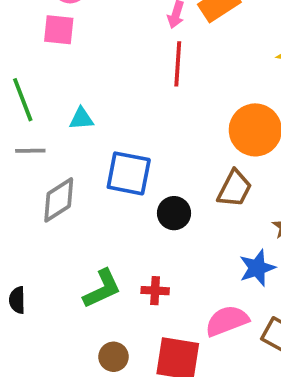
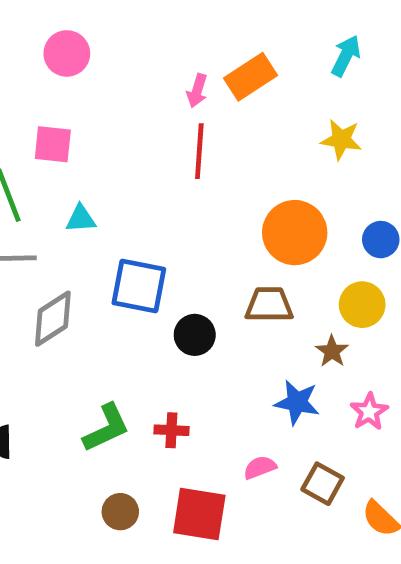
pink square: (59, 30) -> (53, 144), moved
brown trapezoid: (234, 189) -> (269, 305), turned -117
blue star: (257, 268) -> (297, 402), turned 30
pink semicircle: (227, 321) -> (260, 467), size x0.6

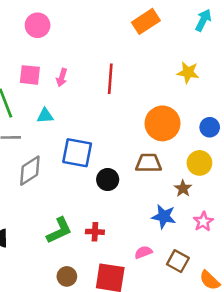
cyan arrow: (346, 56) -> (203, 20), moved
orange rectangle: (251, 77) -> (146, 21), moved
pink arrow: (197, 91) -> (62, 78), moved

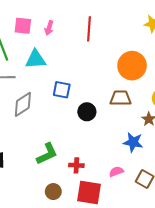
cyan triangle: (45, 116) -> (35, 59), size x1.5
blue square: (77, 153) -> (62, 90), size x0.7
red cross: (95, 232) -> (76, 165), moved

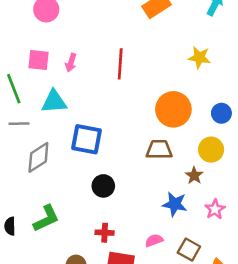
blue square: (62, 90) -> (86, 139), size x1.4
black circle: (87, 112) -> (103, 186), moved
green L-shape: (47, 154) -> (46, 218), moved

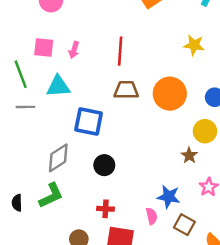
brown trapezoid: (159, 150) -> (126, 90), moved
gray diamond: (38, 157) -> (58, 158), moved
blue star: (175, 204) -> (169, 197), moved
pink semicircle: (154, 240) -> (152, 216), turned 98

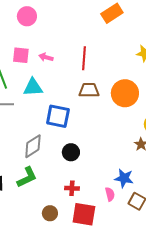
pink arrow: (74, 50) -> (46, 57), turned 88

